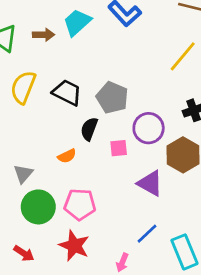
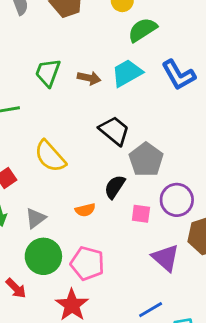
yellow semicircle: (23, 87) -> (50, 156), moved, turned -76
black trapezoid: (67, 93) -> (114, 131), moved
red arrow: (24, 253) -> (16, 288), moved

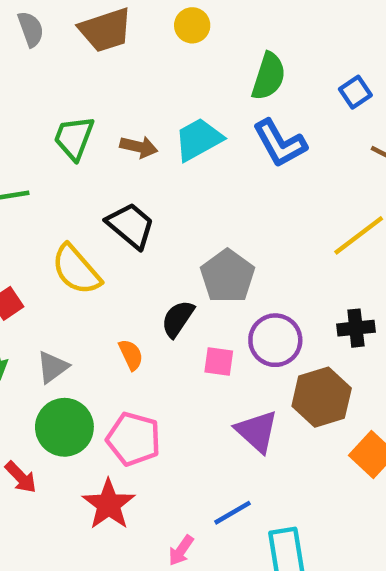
green semicircle: (143, 30) -> (269, 76), moved, turned 140
black trapezoid: (114, 131) -> (131, 225), moved
orange semicircle: (85, 210) -> (131, 355), turned -102

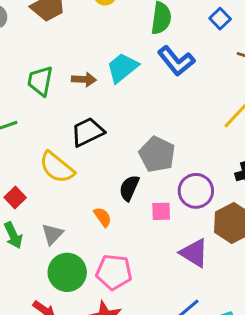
black trapezoid: (131, 225) -> (88, 132), turned -56

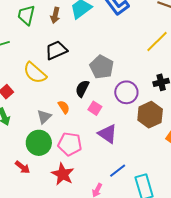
brown arrow: (84, 79) -> (55, 15), turned 98
pink square: (161, 211) -> (95, 108), moved, turned 32
gray triangle: (52, 234) -> (44, 117), moved
purple triangle: (194, 253) -> (108, 134), moved

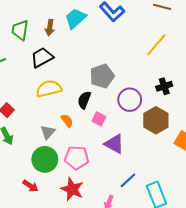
black trapezoid: (56, 50) -> (42, 57), moved
gray pentagon: (102, 67) -> (102, 76), turned 30
yellow semicircle: (35, 73) -> (49, 89), moved, turned 130

